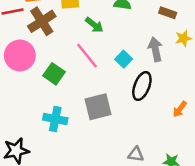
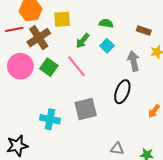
green arrow: (94, 25) -> (83, 41), turned 91
cyan square: (124, 59) -> (107, 46), moved
green square: (54, 74) -> (49, 67), moved

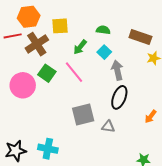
brown rectangle: (144, 31) -> (140, 37), size x1.5
gray arrow: (134, 61) -> (117, 70), moved
pink circle: (20, 66) -> (23, 85), moved
cyan cross: (50, 119) -> (48, 149), moved
gray triangle: (117, 149) -> (108, 127), moved

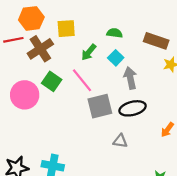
black ellipse: (119, 97) -> (133, 108), turned 55
gray square: (83, 115) -> (100, 106), moved

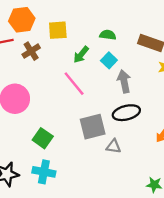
brown cross: (40, 49) -> (31, 51), size x0.7
green square: (52, 81) -> (43, 138), moved
gray square: (100, 106) -> (93, 127), moved

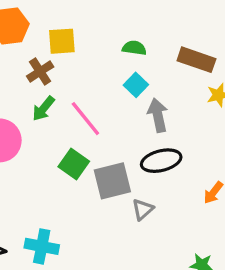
brown cross: (31, 51) -> (40, 71), moved
green arrow: (81, 55) -> (43, 108), moved
green square: (43, 138) -> (74, 164), moved
gray triangle: (114, 146) -> (143, 209), turned -49

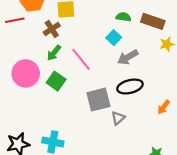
green semicircle: (134, 48) -> (123, 17), moved
gray arrow: (158, 115) -> (128, 57), turned -108
green square: (74, 164) -> (56, 81), moved

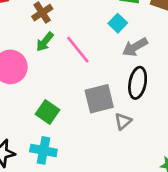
green square: (56, 81) -> (47, 112), moved
black ellipse: (130, 87) -> (138, 83), turned -65

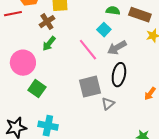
pink line: (78, 50) -> (88, 50), moved
green square: (47, 112) -> (37, 89), moved

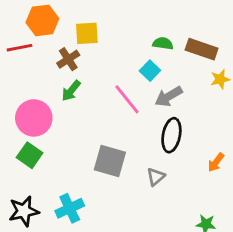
gray square: (90, 87) -> (110, 161), moved, turned 30
green square: (37, 89) -> (30, 155), moved
cyan cross: (48, 126) -> (70, 208), turned -36

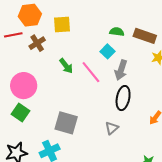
brown cross: (68, 59) -> (37, 43), moved
green arrow: (71, 91) -> (66, 66), moved, turned -77
gray arrow: (169, 96) -> (121, 70), turned -42
gray square: (110, 161) -> (66, 123), moved

